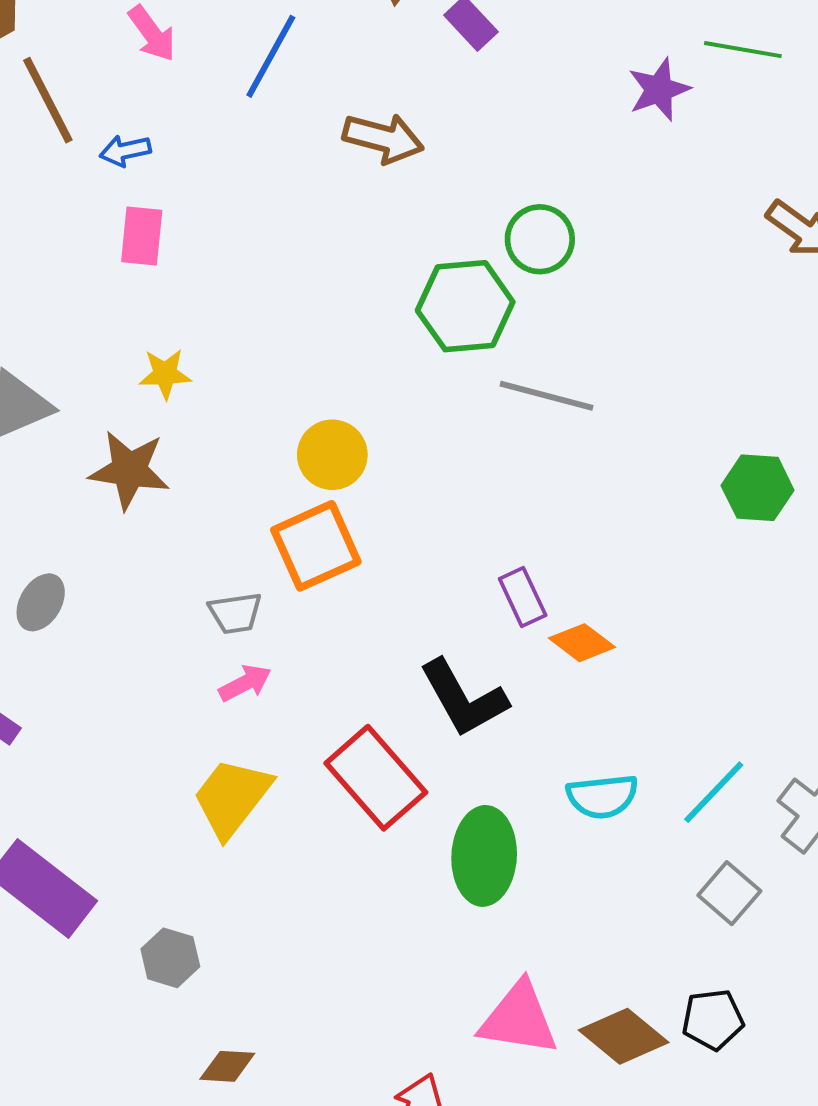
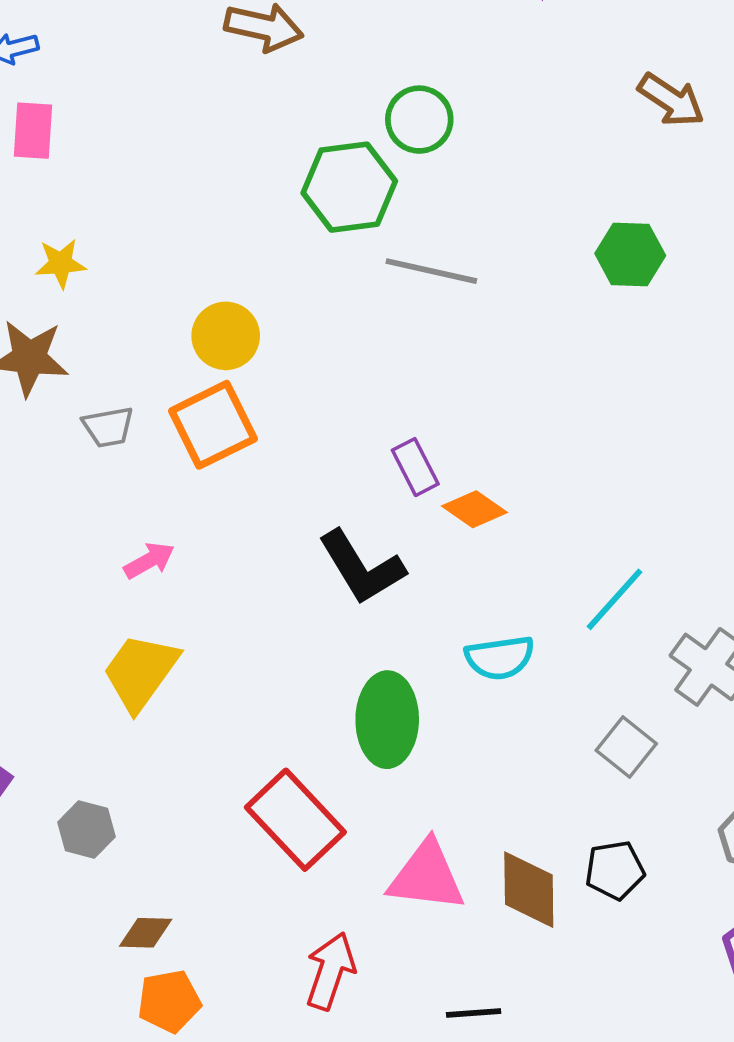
green hexagon: (758, 488) -> (630, 254), moved
gray trapezoid: (235, 613) -> (108, 427), moved
red rectangle: (376, 778) -> (295, 820), moved
cyan line: (714, 792) -> (614, 599), moved
brown diamond: (624, 1036) -> (529, 890), turned 52

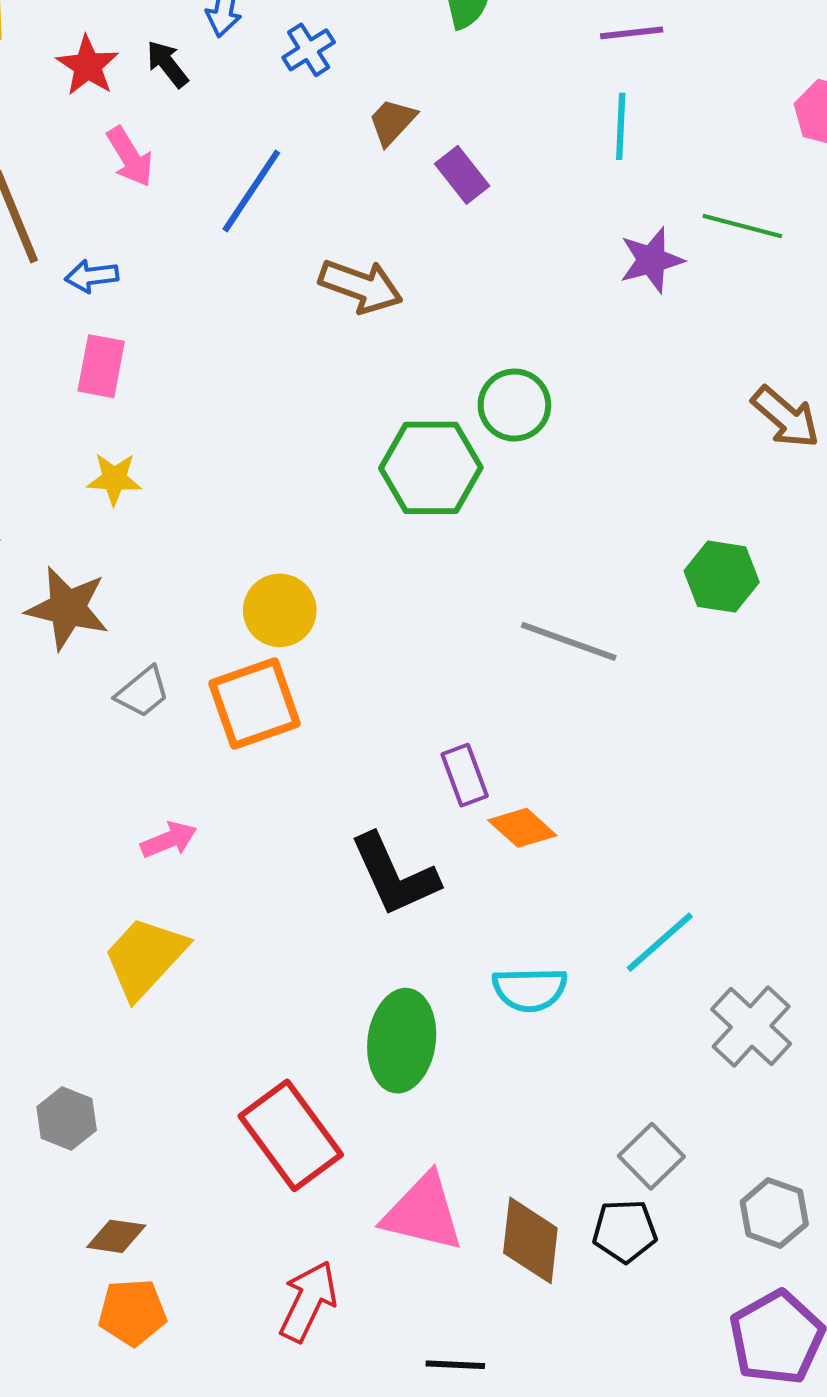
yellow star: (61, 263) -> (114, 479), moved
gray line: (431, 271) -> (569, 641), moved
gray trapezoid: (108, 427) -> (143, 692), turned -36
gray square: (626, 747) -> (651, 1156), moved

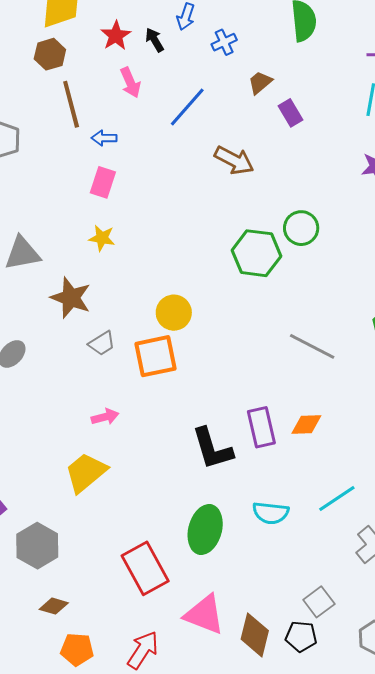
purple rectangle: (465, 775) -> (261, 427), moved, size x1.4
orange diamond: (522, 828) -> (306, 424), moved, turned -52
gray hexagon: (67, 1118) -> (37, 546), size x1.5
orange pentagon: (132, 1312) -> (77, 649), moved

